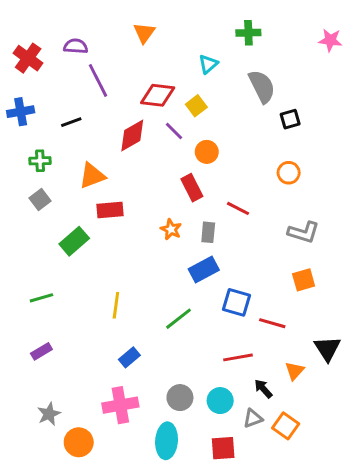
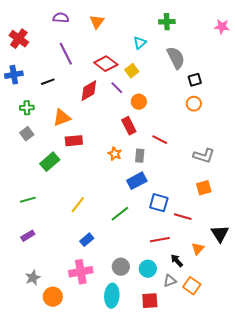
purple semicircle: (76, 46) -> (61, 18), moved
red diamond: (158, 95) -> (106, 64), turned 30
orange circle: (289, 173) -> (194, 104), moved
yellow line: (116, 305) -> (78, 205), turned 30

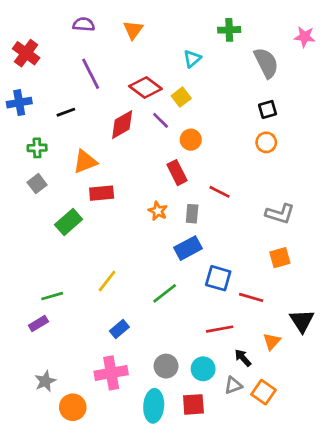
gray semicircle: (176, 58) -> (266, 63), moved
green line: (28, 200) -> (52, 296), moved
red square: (150, 301) -> (193, 404), moved

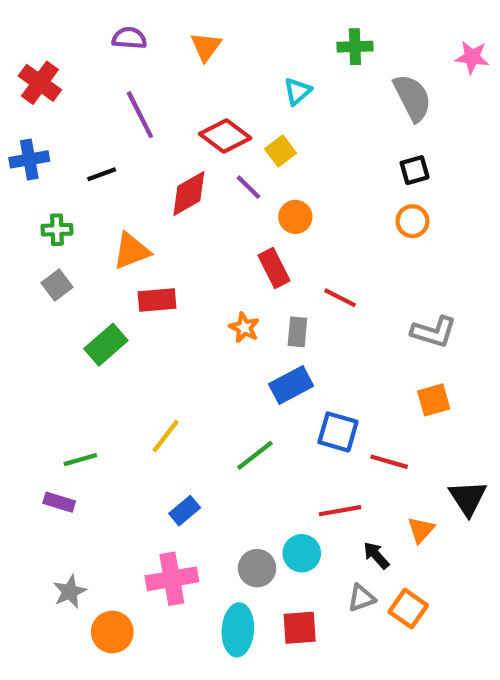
purple rectangle: (38, 324) -> (59, 502), turned 48
cyan circle: (203, 369) -> (302, 553), moved

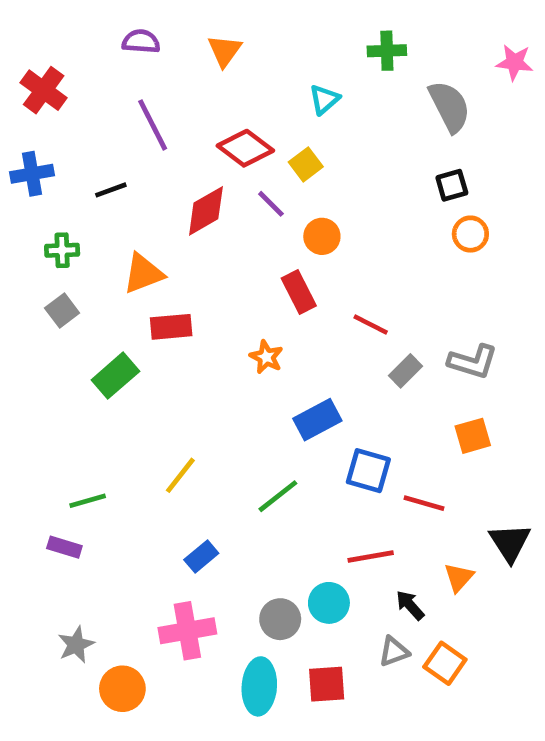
orange circle: (412, 221) -> (470, 234), moved
gray rectangle: (297, 332) -> (405, 371), moved, turned 40

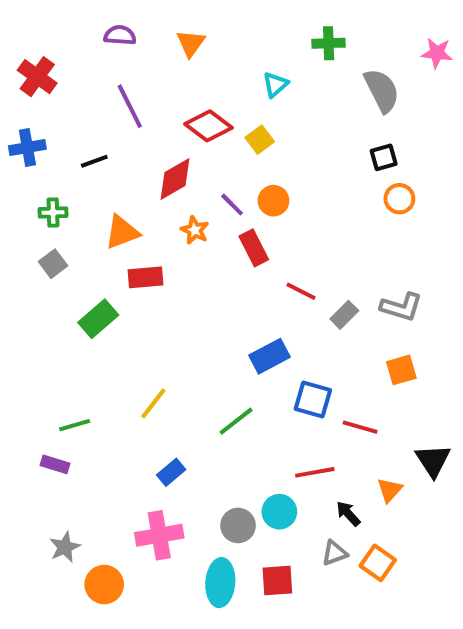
purple line: (271, 204) -> (232, 205), moved
red line: (371, 324) -> (301, 291), moved
orange star: (266, 357) -> (195, 230), moved

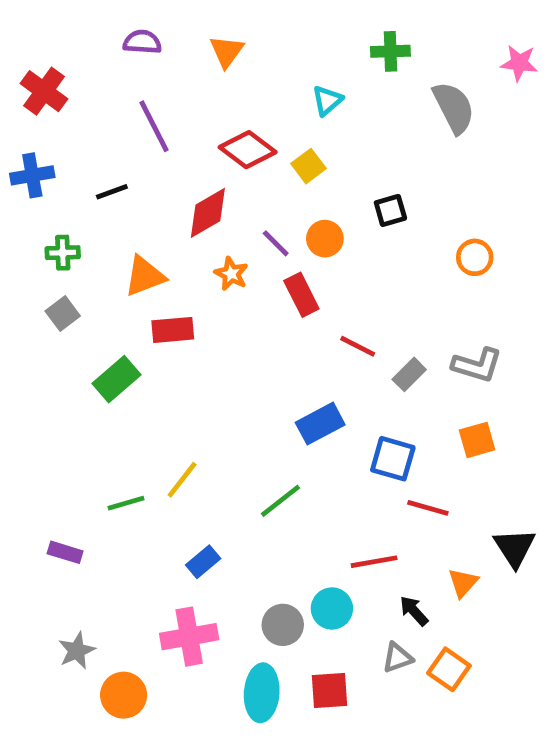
black square: (384, 157) -> (390, 211), moved
orange circle: (399, 199) -> (475, 257), moved
blue square: (313, 399) -> (393, 459), moved
green line: (75, 425) -> (126, 503), moved

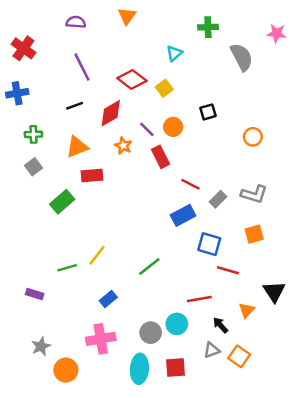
orange triangle: (227, 51) -> (127, 16), moved
black line: (112, 192) -> (75, 106), moved
blue rectangle: (320, 424) -> (183, 215), moved

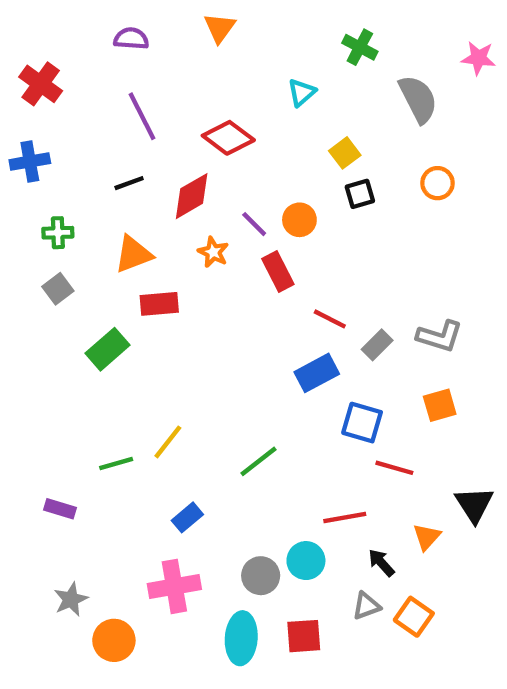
green cross: (208, 27) -> (360, 47), turned 30
yellow square: (164, 88) -> (345, 153), moved
orange circle: (253, 137) -> (438, 183), moved

